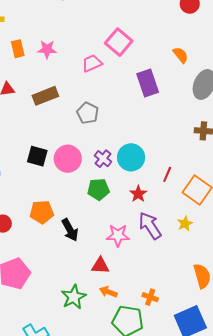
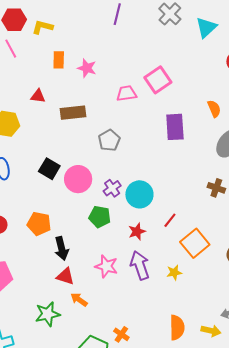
red triangle: (100, 266) -> (65, 276), moved
orange arrow: (108, 292) -> (79, 300), moved

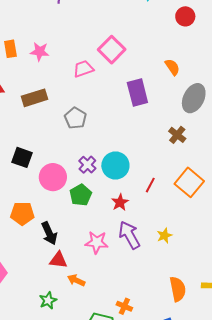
pink circle: (78, 179) -> (53, 177), moved
brown cross: (216, 188) -> (177, 135), moved, turned 30
green pentagon: (100, 217) -> (81, 195), turned -30
orange square: (195, 243) -> (189, 182), moved
green star: (48, 314) -> (48, 300), size x0.7

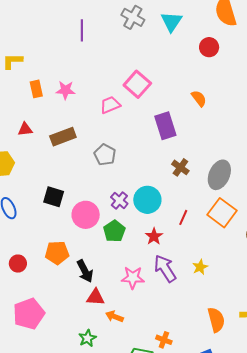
gray ellipse: (194, 98) -> (219, 175), moved
brown cross: (177, 135) -> (180, 167), moved

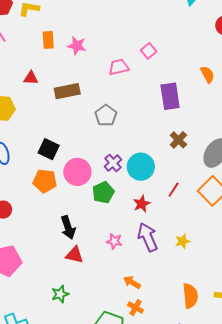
pink square: (137, 84) -> (149, 51), size x0.6
orange pentagon: (57, 253) -> (45, 181), moved
pink star: (133, 278) -> (114, 241), size x0.7
orange arrow: (114, 316) -> (132, 282), moved

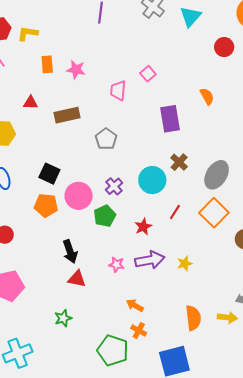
pink trapezoid: (119, 67) -> (118, 90), turned -70
cyan circle: (141, 167) -> (152, 180), moved
purple arrow: (148, 237) -> (150, 260), turned 104

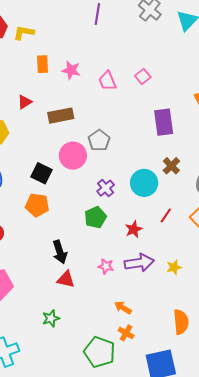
pink trapezoid: (118, 90) -> (107, 81), moved, turned -30
red triangle: (31, 103) -> (25, 102), turned -35
pink circle: (79, 196) -> (73, 156), moved

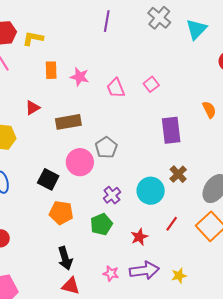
orange pentagon: (37, 205) -> (61, 213), moved

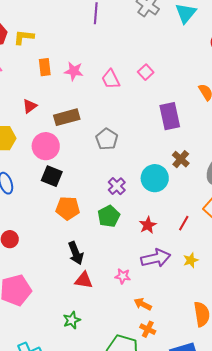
pink circle: (80, 162) -> (46, 146), moved
red line: (172, 224) -> (184, 223), moved
pink star: (111, 273) -> (123, 276), moved

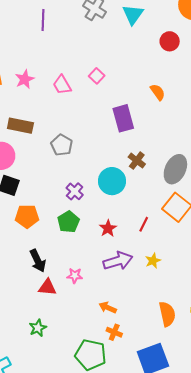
pink star: (74, 71) -> (25, 79), turned -30
brown rectangle: (67, 117) -> (20, 126), turned 30
pink star: (123, 276) -> (75, 276), moved

